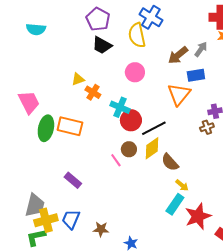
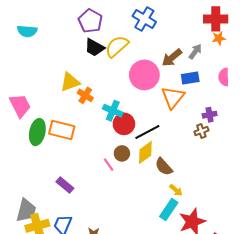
yellow semicircle: (137, 35) -> (117, 46), moved, turned 60
pink circle: (135, 72) -> (144, 75), moved, size x1.5
yellow triangle: (78, 79) -> (70, 82), size x1.5

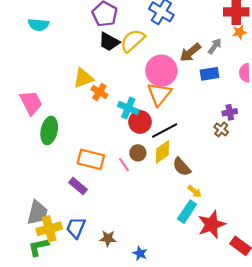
orange triangle: (173, 97) -> (159, 94), moved
orange rectangle: (62, 130) -> (91, 159), moved
brown cross: (201, 131) -> (221, 129), turned -32

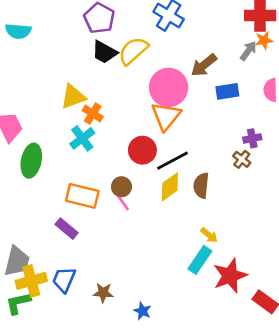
gray arrow: (215, 46) -> (248, 51), moved
cyan cross: (128, 108) -> (82, 138), moved, turned 30
brown circle: (138, 153) -> (121, 187), moved
brown semicircle: (182, 167) -> (201, 185), moved, turned 48

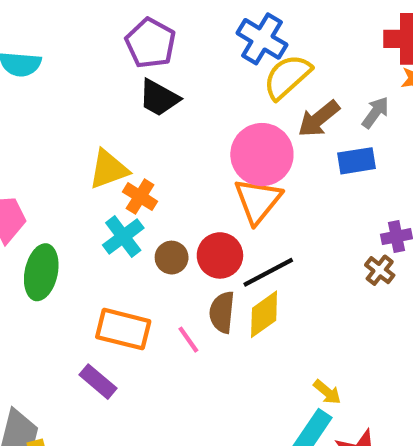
yellow semicircle: (133, 51) -> (287, 77), moved
gray arrow: (248, 51) -> (375, 112), moved
brown semicircle: (201, 185) -> (222, 312), moved
brown circle: (121, 187) -> (172, 258), moved

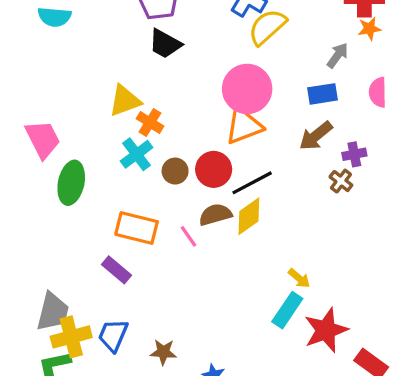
brown arrow: (319, 119) -> (316, 136), moved
orange triangle: (258, 201) -> (244, 126), turned 30
brown semicircle: (222, 312) -> (215, 215), turned 68

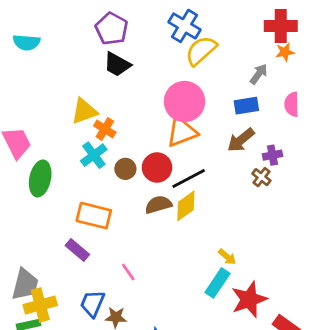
pink line: (188, 236) -> (128, 272), moved
blue trapezoid: (113, 335) -> (92, 304), moved

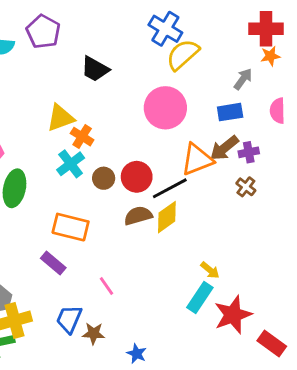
purple pentagon: (112, 29) -> (43, 32), moved
orange triangle: (182, 132) -> (197, 160), moved
purple cross: (272, 155) -> (249, 152), moved

